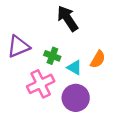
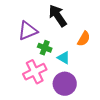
purple triangle: (18, 46) -> (28, 31), moved
orange semicircle: (98, 59) -> (84, 39), moved

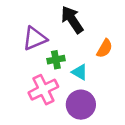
green cross: (45, 48) -> (56, 60), turned -32

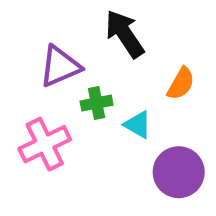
pink cross: (43, 90) -> (45, 144), moved
purple circle: (81, 105) -> (179, 172), moved

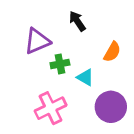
black arrow: (125, 34) -> (77, 21), size x0.7
pink cross: (45, 144) -> (51, 108), moved

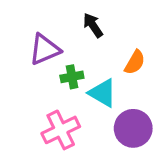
cyan triangle: (85, 77) -> (103, 93), size x1.4

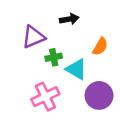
black arrow: (93, 25) -> (69, 19), turned 114

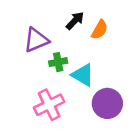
black arrow: (69, 19) -> (75, 21), turned -36
orange semicircle: (100, 47) -> (100, 30), moved

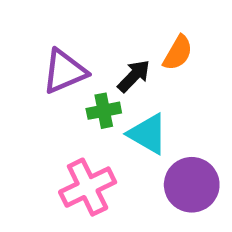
black arrow: (75, 21) -> (134, 76), moved

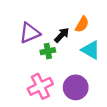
cyan triangle: (148, 134) -> (91, 50), moved
purple circle: (192, 185) -> (76, 87), moved

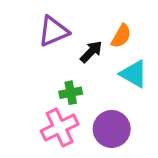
purple triangle: (30, 33) -> (53, 31), moved
green cross: (48, 51) -> (71, 93), moved

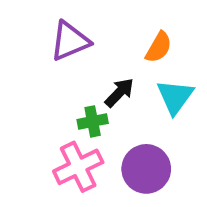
black arrow: (91, 52) -> (119, 93), moved
cyan triangle: (134, 74) -> (175, 97), turned 36

